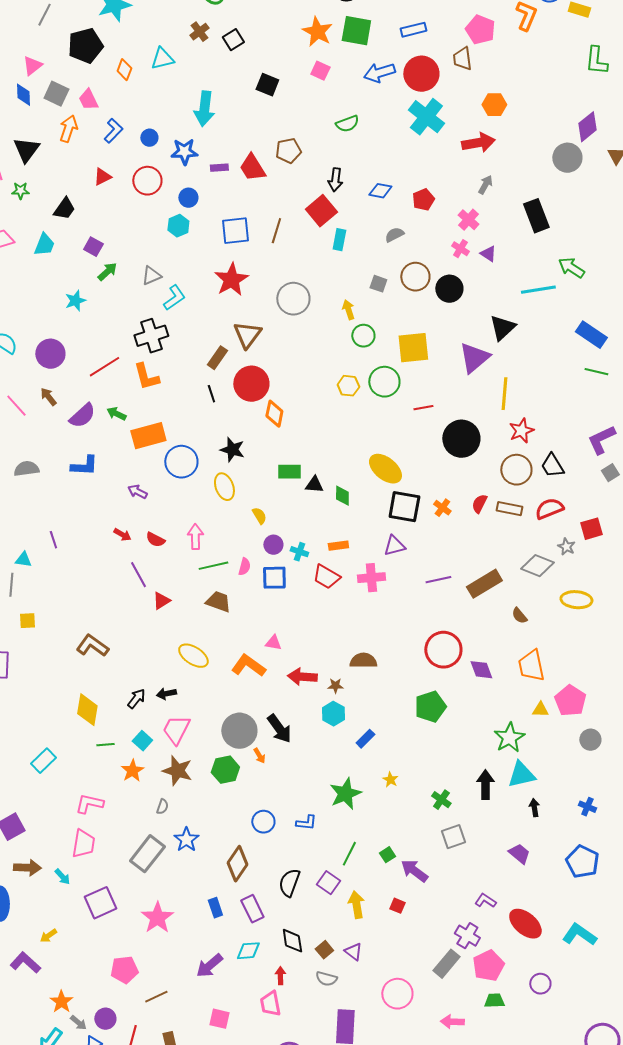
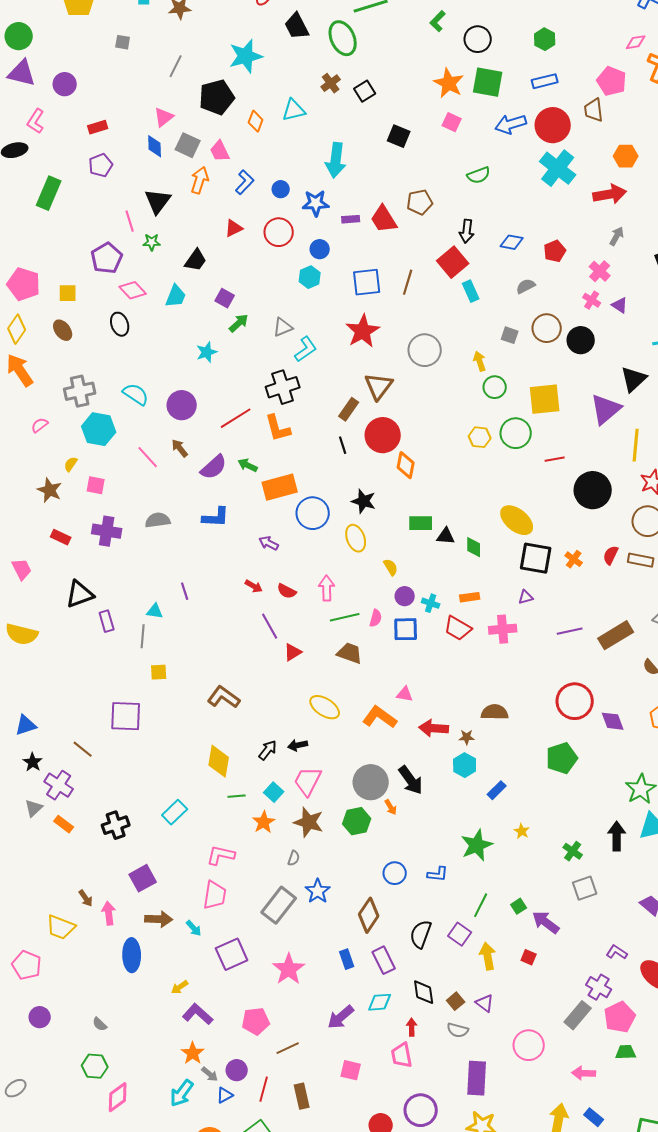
cyan rectangle: (339, 240) -> (471, 291), turned -35
purple triangle: (394, 546) -> (526, 597), size x0.7
purple L-shape: (25, 963) -> (198, 1014), moved

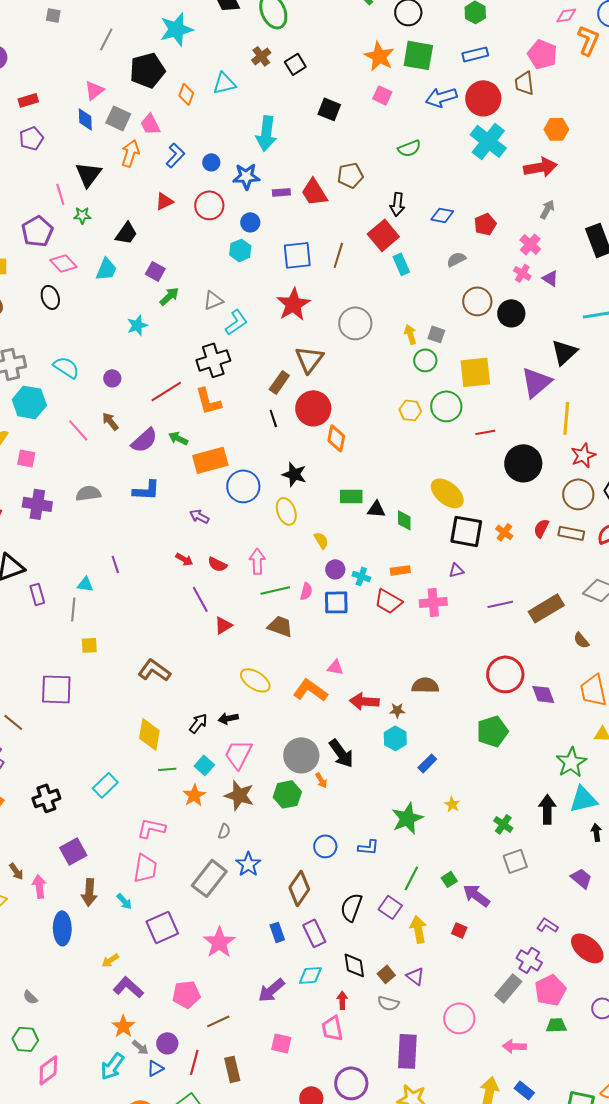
gray square: (510, 335) -> (436, 334), moved
purple circle: (182, 405) -> (112, 378), size x0.6
brown arrow: (159, 919) -> (89, 892), turned 92

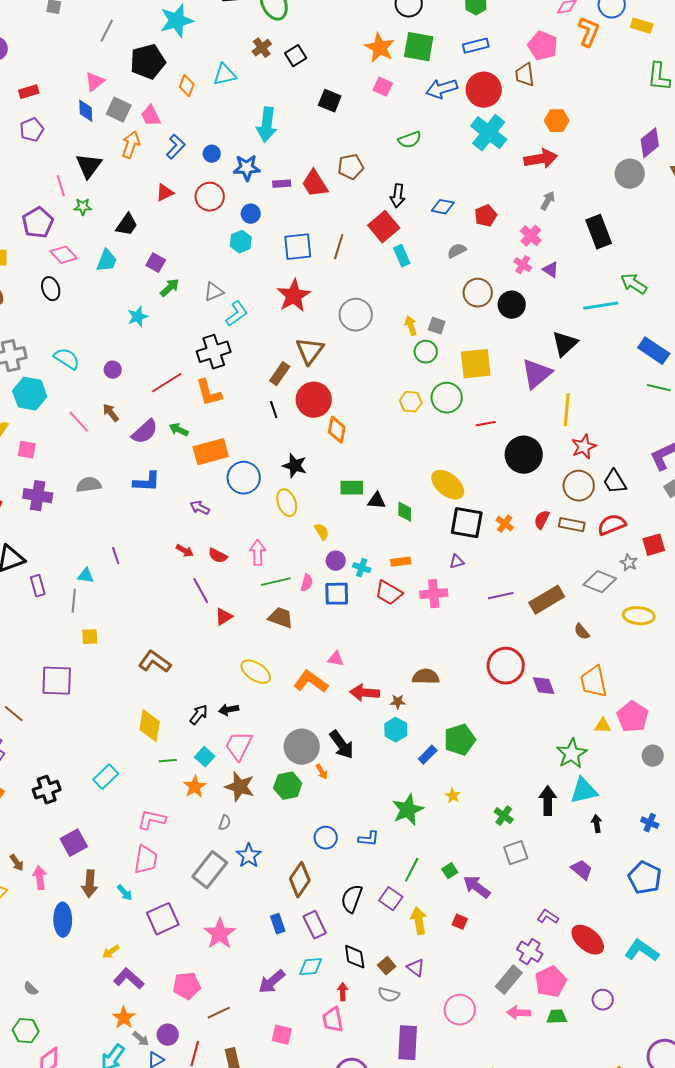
green pentagon: (492, 731) -> (460, 740), moved
pink arrow: (514, 1046) -> (519, 1013), moved

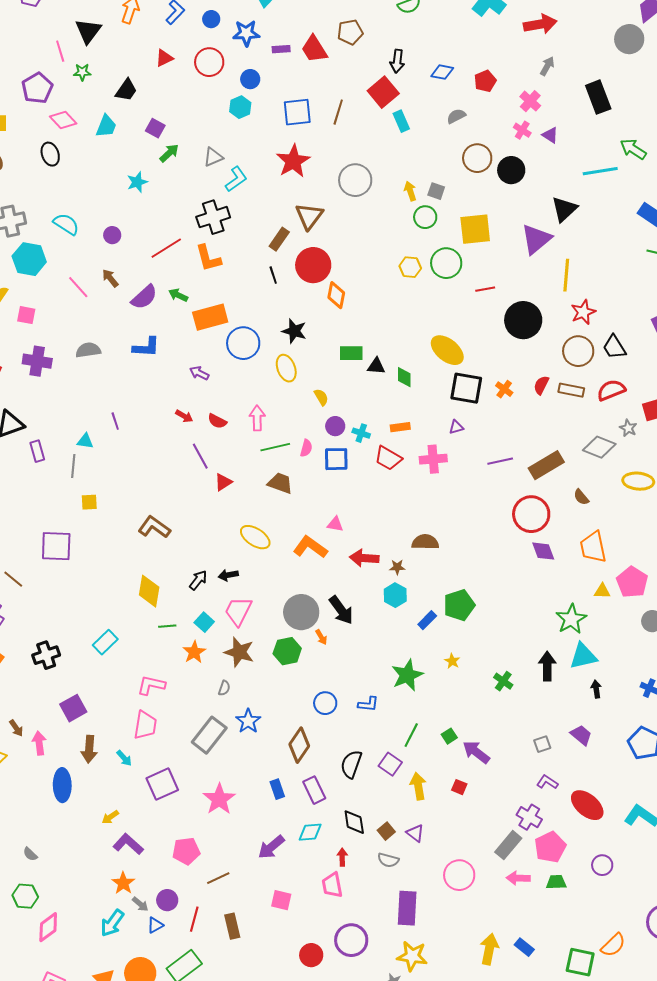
red circle: (506, 666) -> (531, 514), moved
gray square: (516, 853) -> (542, 744), moved, size x0.7

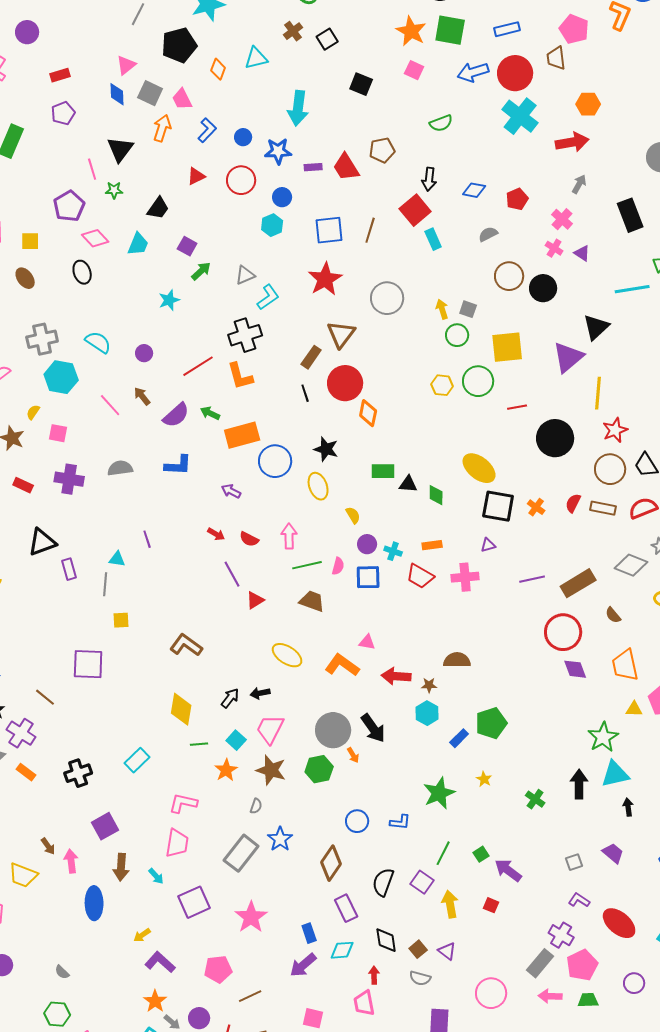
blue rectangle: (277, 789) -> (309, 933), moved

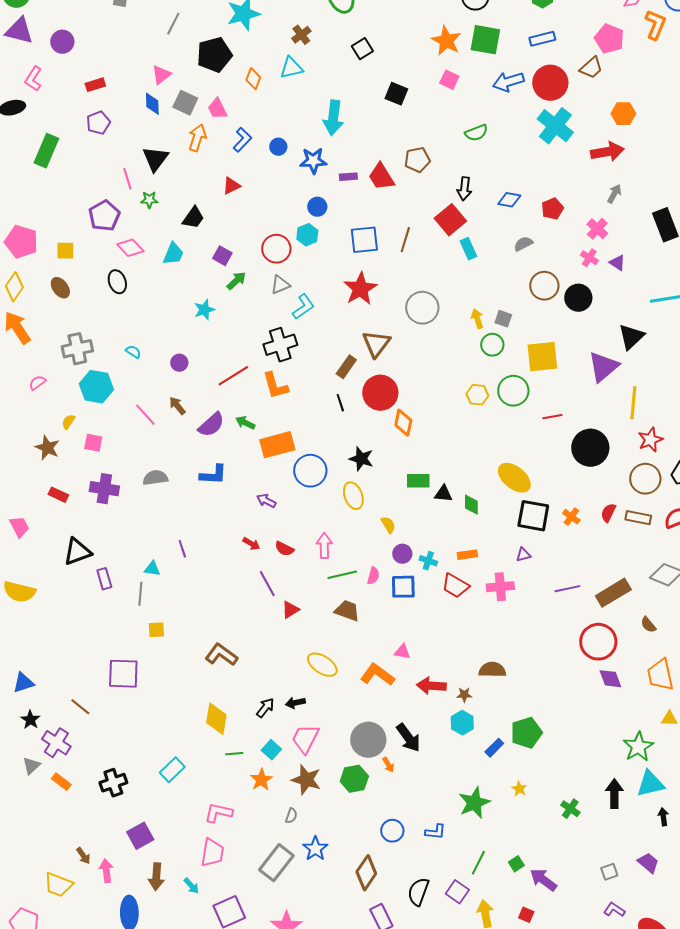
brown cross: (293, 31) -> (301, 35), moved
brown trapezoid: (556, 58) -> (591, 68), turned -125
red circle: (241, 180) -> (276, 249), moved
cyan semicircle: (98, 342) -> (133, 352), size x0.6

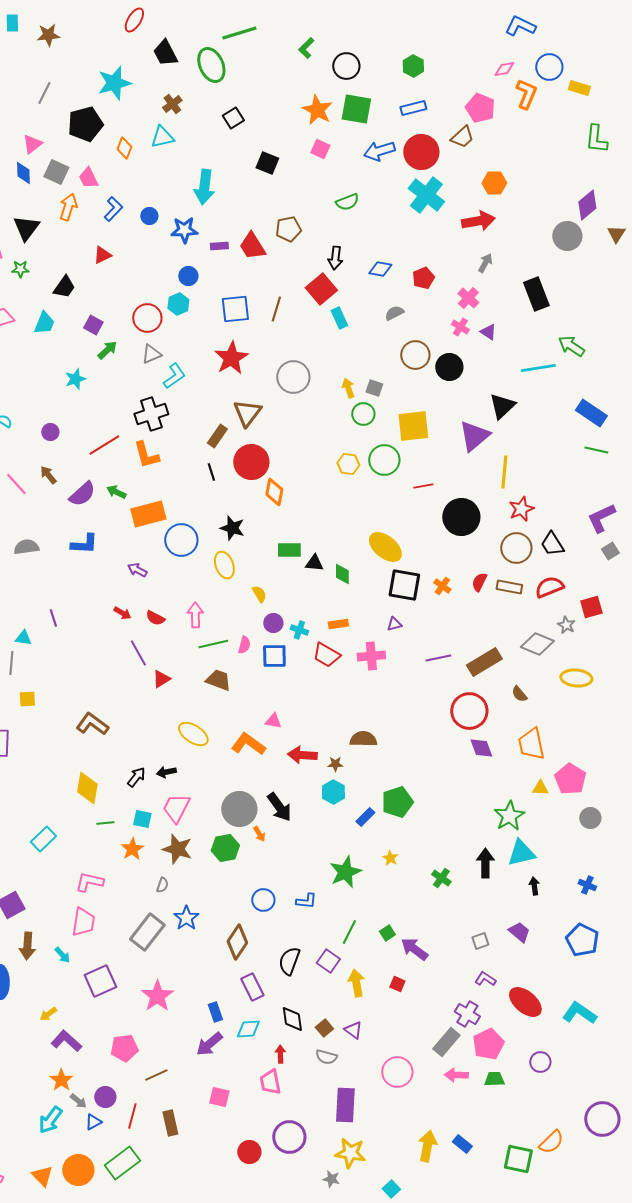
cyan square: (271, 750) -> (142, 819), turned -30

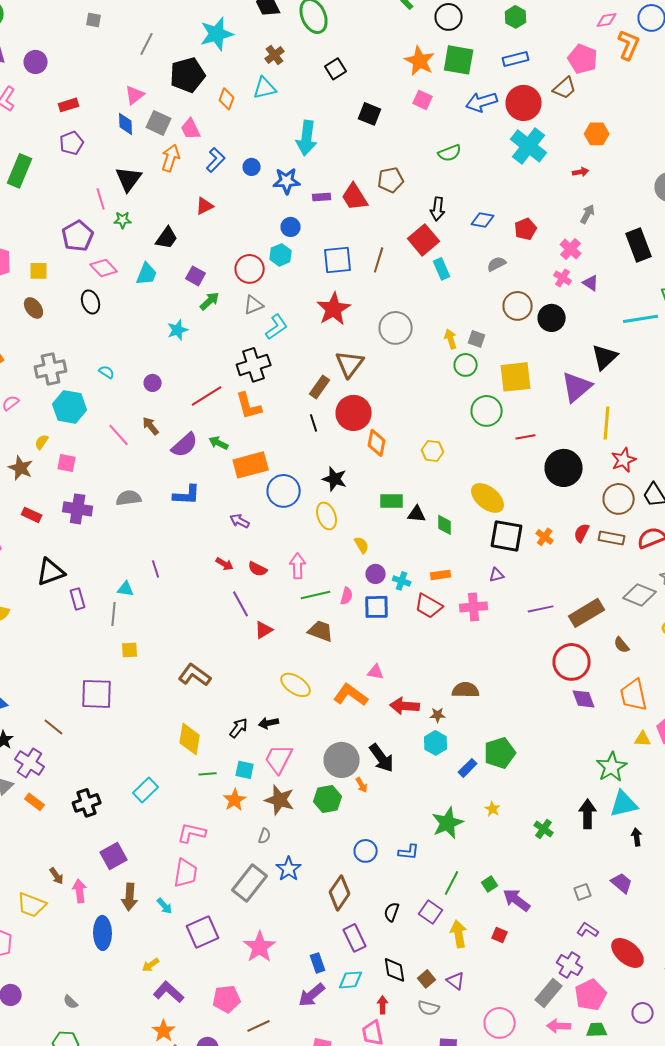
red arrow: (478, 221) -> (581, 172), size x0.5
yellow hexagon: (348, 464) -> (433, 451), moved
black semicircle: (289, 961) -> (392, 912), size x0.7

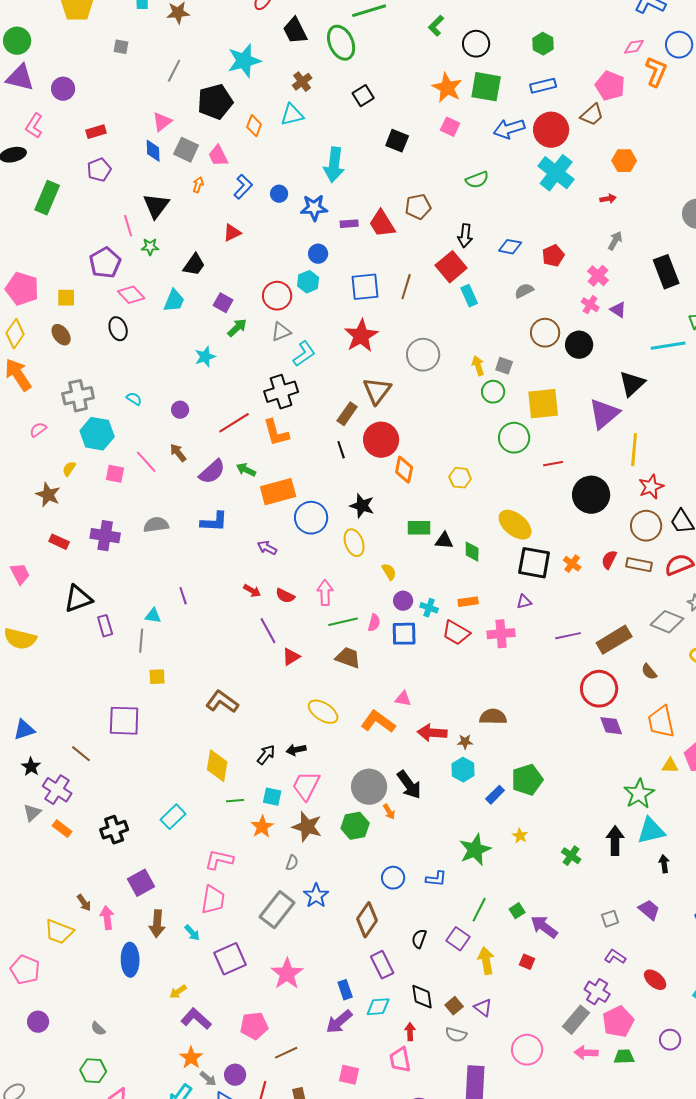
orange arrow: (171, 158) -> (198, 185), size x0.6
pink square: (67, 463) -> (115, 474), moved
red ellipse: (628, 953) -> (655, 980), size x0.7

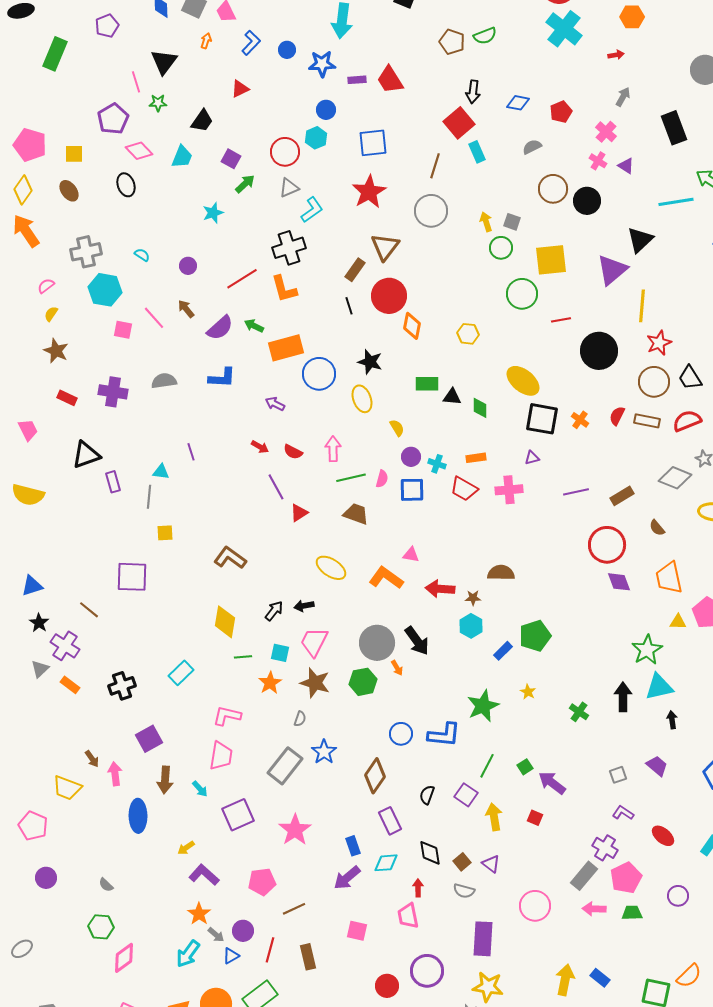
brown pentagon: (418, 207) -> (452, 42), moved, turned 30
brown line: (406, 287) -> (435, 166), moved
yellow semicircle: (69, 469) -> (51, 314), moved
brown rectangle: (614, 640) -> (622, 496), size x0.7
blue L-shape: (436, 879) -> (444, 735), size x1.6

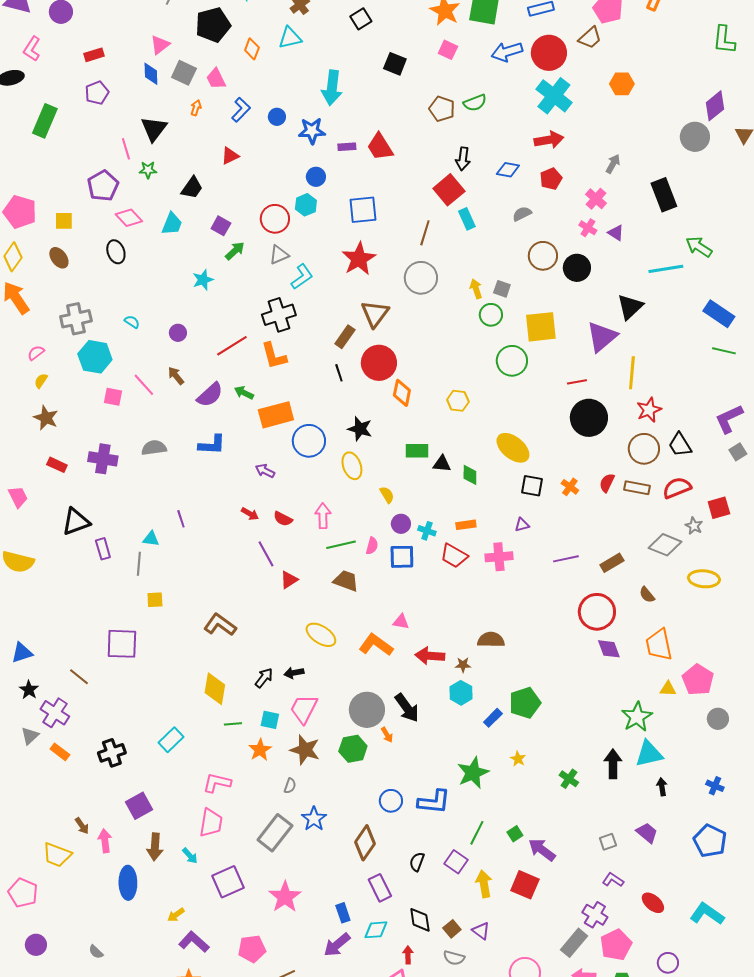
red arrow: (616, 55) -> (549, 140), moved, size x1.8
red line: (561, 320) -> (577, 382), moved
black square: (542, 419) -> (532, 486), size x0.7
red square: (535, 818) -> (525, 885), size x1.8

